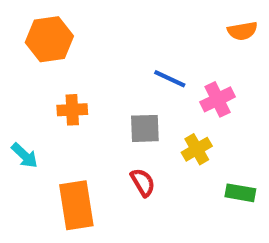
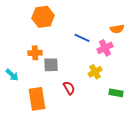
orange semicircle: (242, 31) -> (117, 29), moved
orange hexagon: (49, 39) -> (43, 17), moved
gray square: (145, 128) -> (51, 65), moved

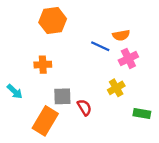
orange semicircle: (117, 29) -> (121, 35), moved
gray square: (51, 65) -> (62, 96), moved
orange rectangle: (37, 99) -> (45, 121), turned 40

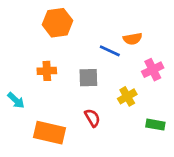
pink cross: (128, 58) -> (153, 70), moved
gray square: (62, 96) -> (88, 78), moved
orange rectangle: (45, 121) -> (49, 133), turned 72

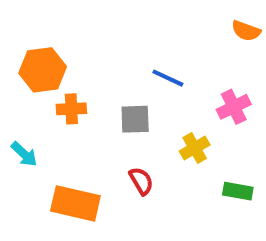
orange hexagon: (58, 23) -> (43, 70), moved
orange semicircle: (133, 39) -> (246, 31), moved, turned 30

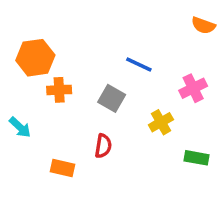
gray square: (135, 119) -> (112, 98), turned 32
red semicircle: (141, 181) -> (103, 146), moved, turned 40
orange rectangle: (75, 203) -> (62, 168), size x0.6

